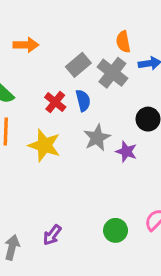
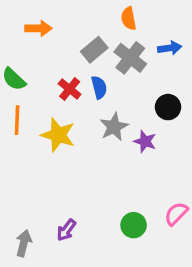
orange semicircle: (123, 42) -> (129, 18), moved

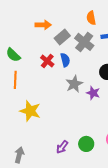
orange semicircle: (129, 18) -> (91, 18), moved
orange arrow: (38, 28) -> (43, 25), moved
yellow star: (58, 135) -> (30, 111), moved
purple arrow: (66, 230) -> (62, 147), moved

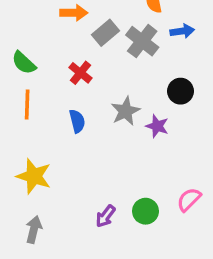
blue semicircle: (65, 60) -> (77, 121), moved
yellow star: (30, 111) -> (34, 176), moved

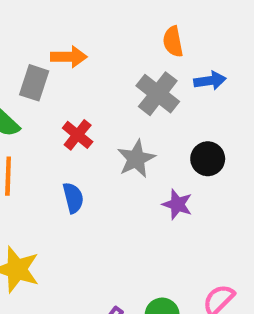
gray rectangle: (105, 33) -> (34, 83), moved, turned -32
gray star: (125, 111) -> (136, 159), moved

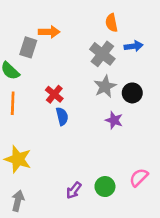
red cross: (78, 135) -> (54, 94), moved
gray star: (136, 159) -> (105, 86), moved
blue semicircle: (73, 198) -> (62, 116), moved

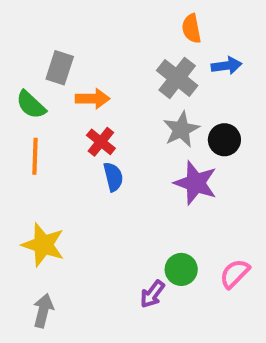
orange arrow: (49, 32) -> (93, 99), moved
purple star: (114, 120) -> (196, 183), size x1.5
green circle: (105, 187) -> (181, 269), moved
purple arrow: (74, 190) -> (152, 294), moved

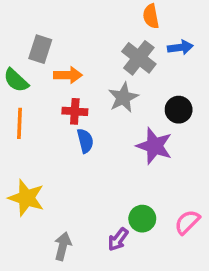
gray star: (181, 129) -> (123, 98), moved
red cross: (101, 142) -> (75, 111), turned -35
gray arrow: (43, 311) -> (63, 246), moved

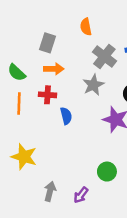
orange semicircle: (151, 16) -> (86, 27), moved
gray rectangle: (40, 49) -> (48, 43), moved
red cross: (75, 111) -> (48, 95), moved
purple arrow: (118, 239) -> (81, 195), moved

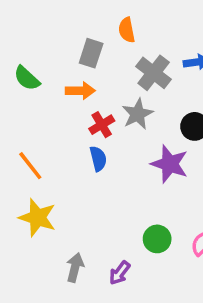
gray rectangle: (48, 43) -> (91, 53), moved
green semicircle: (17, 73) -> (27, 78), moved
red cross: (48, 95) -> (102, 125), moved, turned -35
orange line: (19, 103) -> (30, 166), moved, turned -40

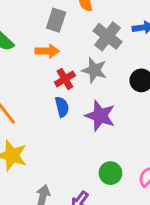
gray star: (137, 114) -> (94, 70), turned -30
purple star: (170, 164) -> (100, 116), moved

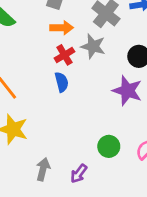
orange arrow: (47, 51) -> (62, 28), moved
purple star: (100, 116) -> (127, 91), moved

